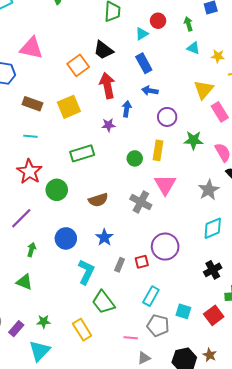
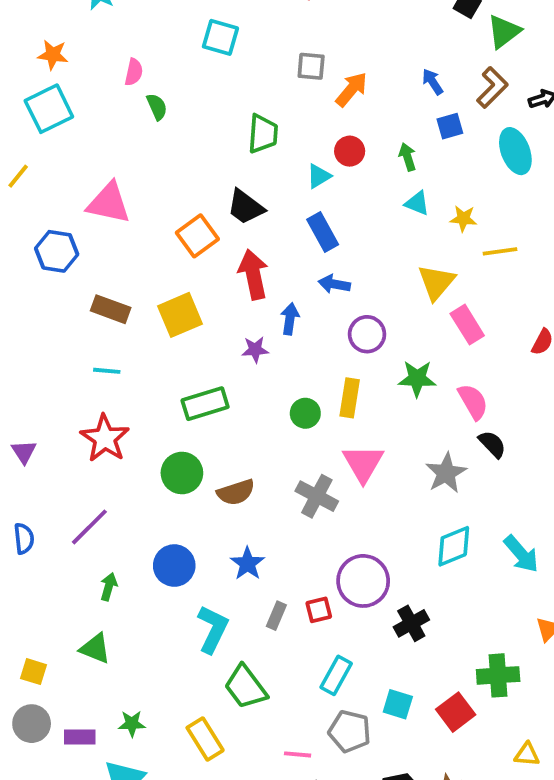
green circle: (57, 190) -> (182, 473), moved
black cross: (213, 270) -> (411, 623), moved
purple rectangle: (16, 329) -> (80, 737), turned 49

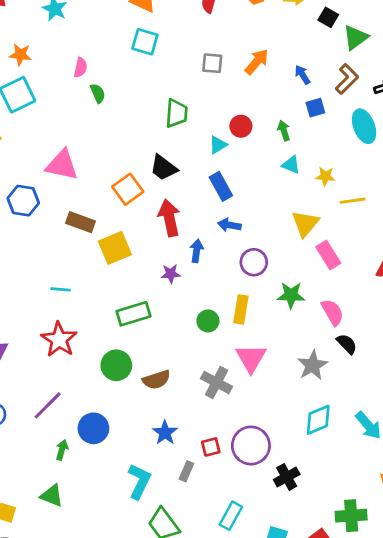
orange arrow: (352, 89) -> (257, 62), moved
brown rectangle: (111, 309) -> (81, 222), moved
blue circle: (174, 566) -> (93, 428), moved
red square: (319, 610) -> (211, 447), moved

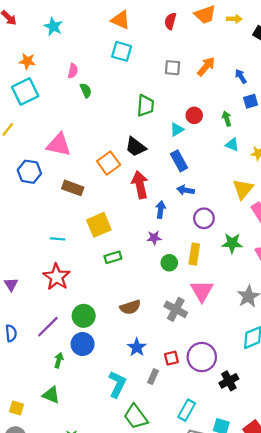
yellow square: (115, 248) -> (99, 225), moved
purple star: (171, 274) -> (154, 238), moved
green rectangle: (133, 314) -> (113, 257), size x0.7
green circle: (116, 365) -> (84, 316), moved

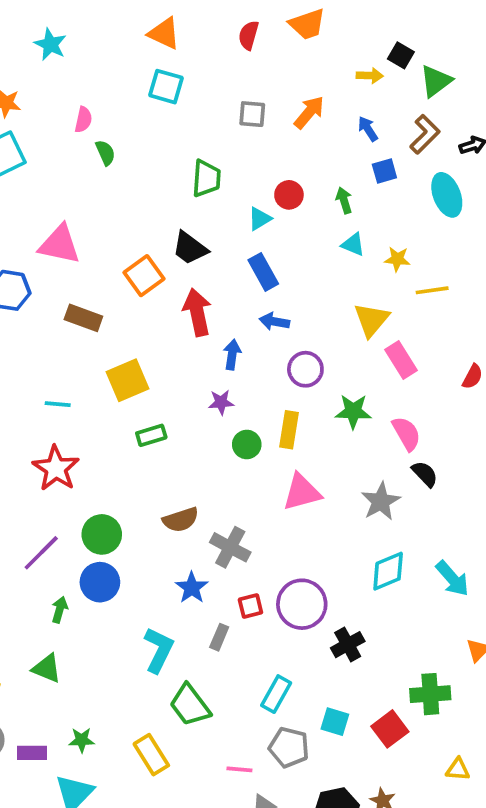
yellow arrow: (234, 19) -> (370, 76), moved
pink triangle: (202, 291) -> (302, 492), turned 45
gray cross: (176, 309) -> (230, 547), moved

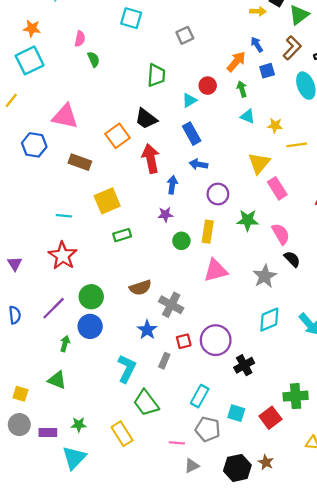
orange arrow: (309, 112) -> (236, 62), moved
gray square: (252, 114) -> (185, 35), turned -30

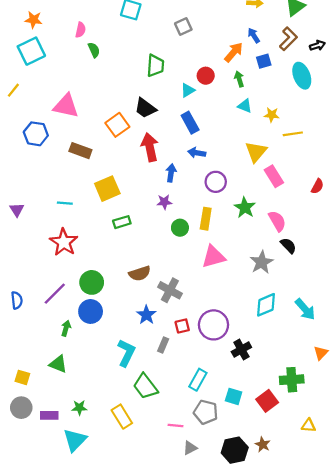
green star: (248, 220) -> (245, 208), turned 30
purple triangle: (15, 264) -> (17, 210), moved

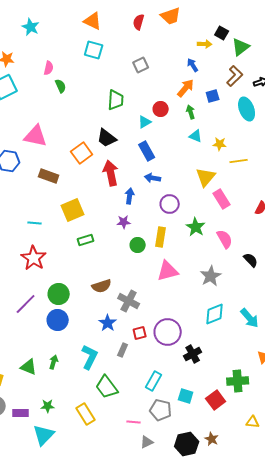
blue arrow: (254, 35) -> (193, 65), moved
black semicircle: (288, 246) -> (251, 260), moved
green arrow: (66, 328) -> (54, 362), moved

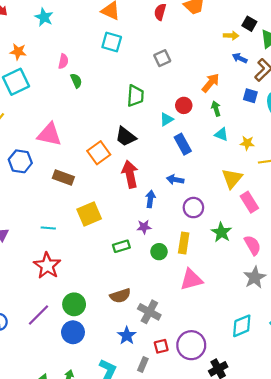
blue arrow: (193, 65) -> (240, 58), moved, turned -32
blue square: (213, 96) -> (250, 96), moved, turned 32
blue rectangle: (147, 151) -> (183, 144), moved
green rectangle: (86, 240) -> (121, 246), moved
gray star: (211, 276) -> (255, 277), moved

